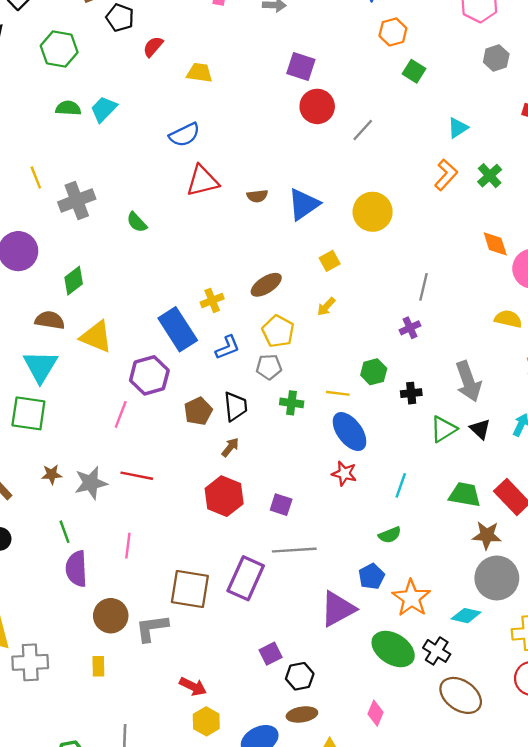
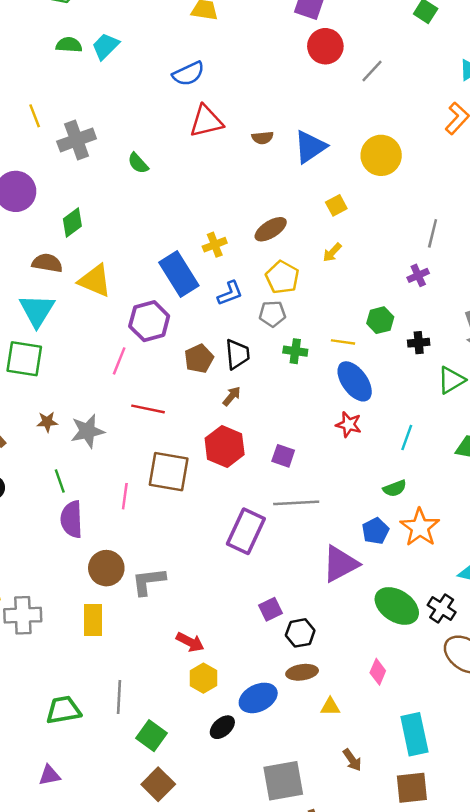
red line: (137, 476) -> (148, 409), moved
brown square: (190, 589) -> (169, 472), moved
orange star: (411, 598) -> (420, 527), moved
yellow rectangle: (98, 666) -> (93, 620), size x1.5

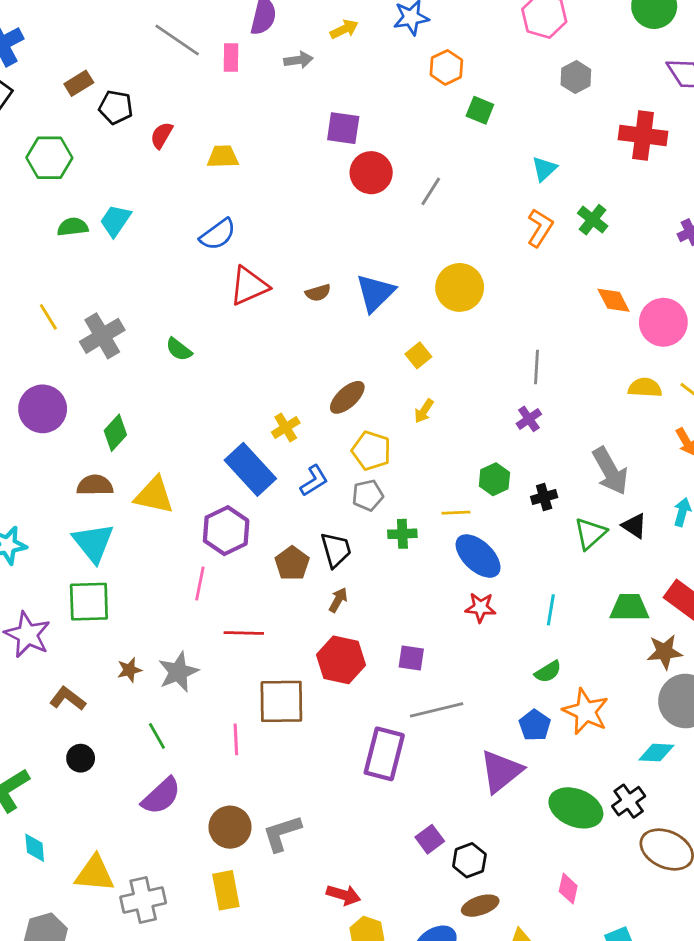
purple semicircle: (72, 519) -> (161, 796), moved, turned -120
black cross: (442, 609) -> (629, 801), turned 32

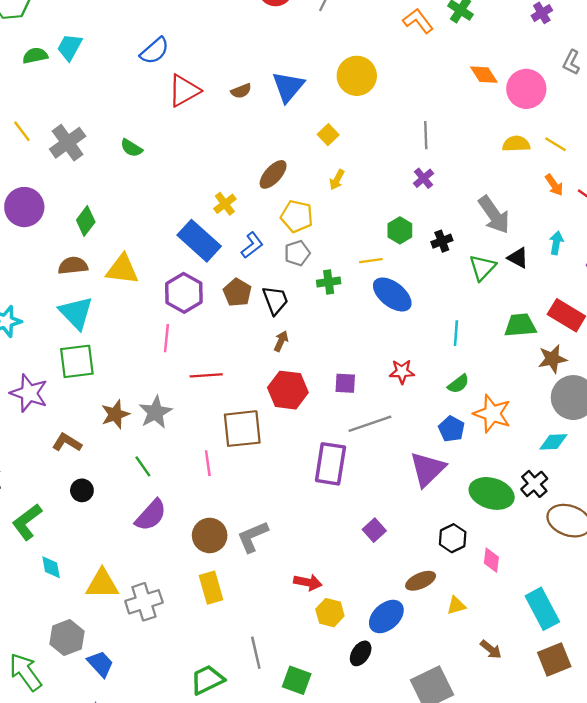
orange L-shape: (540, 228) -> (418, 21), turned -64
brown pentagon: (292, 563) -> (237, 292), moved
red star: (480, 607) -> (402, 372), moved
brown star: (129, 670) -> (115, 414), size x1.4
black hexagon: (469, 860) -> (453, 538), moved

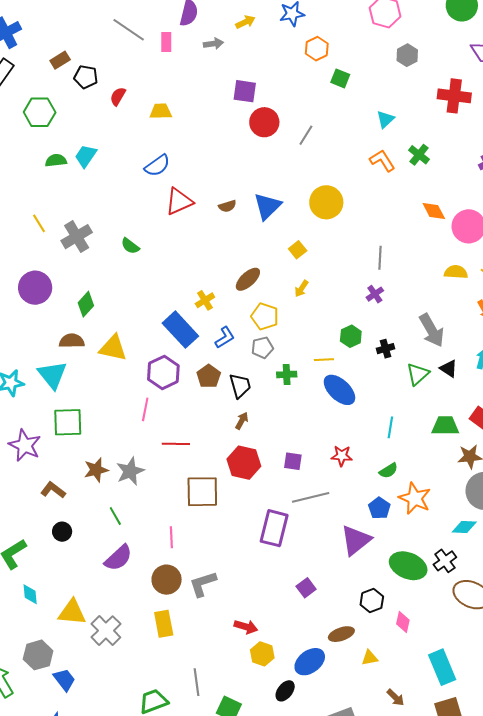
cyan triangle: (76, 313) -> (52, 375), moved
pink line: (208, 463) -> (171, 537), moved
gray cross: (144, 602) -> (106, 631), turned -32

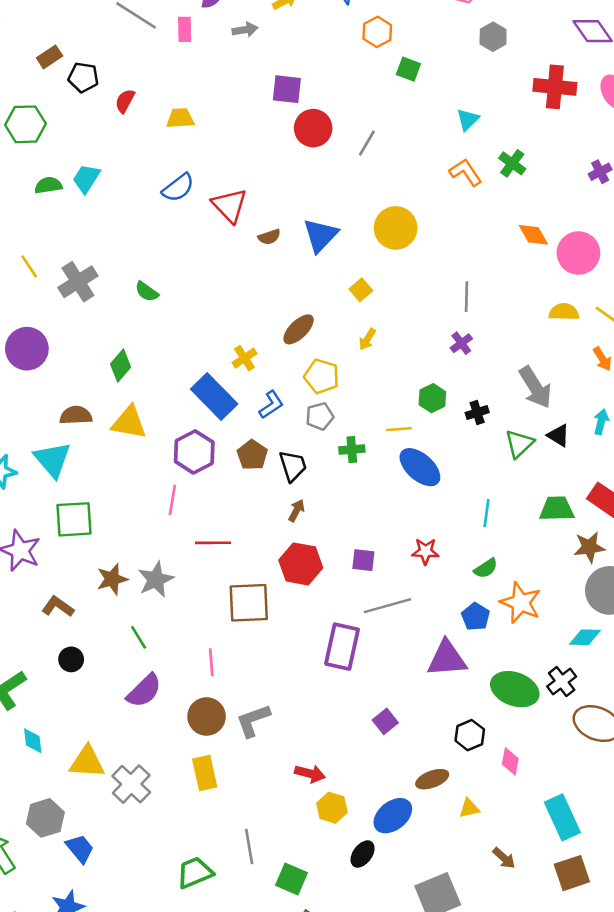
red triangle: (179, 201) -> (230, 205), moved, turned -48
green diamond: (86, 304) -> (121, 366), moved
purple triangle: (356, 540) -> (447, 659), turned 36

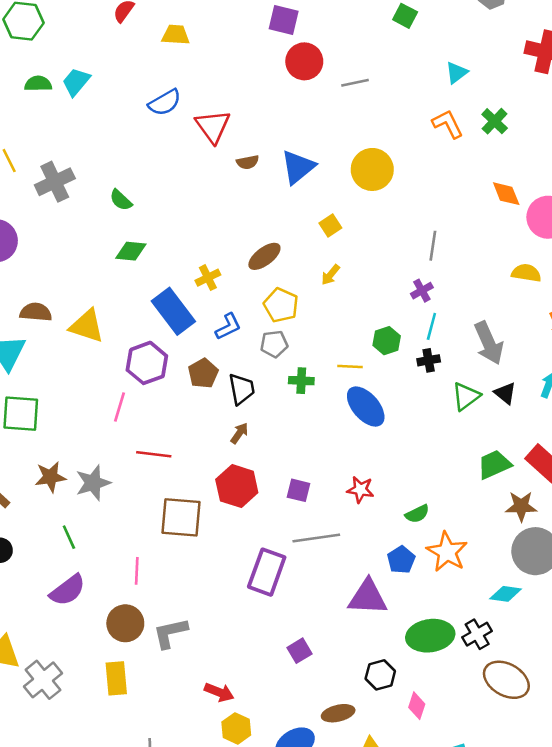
gray line: (367, 143) -> (355, 83), turned 40
green diamond: (121, 366) -> (131, 251), moved, turned 48
green trapezoid: (557, 509) -> (494, 465), turned -30
cyan line: (486, 513) -> (431, 326), moved
green ellipse: (515, 689) -> (430, 636), turned -36

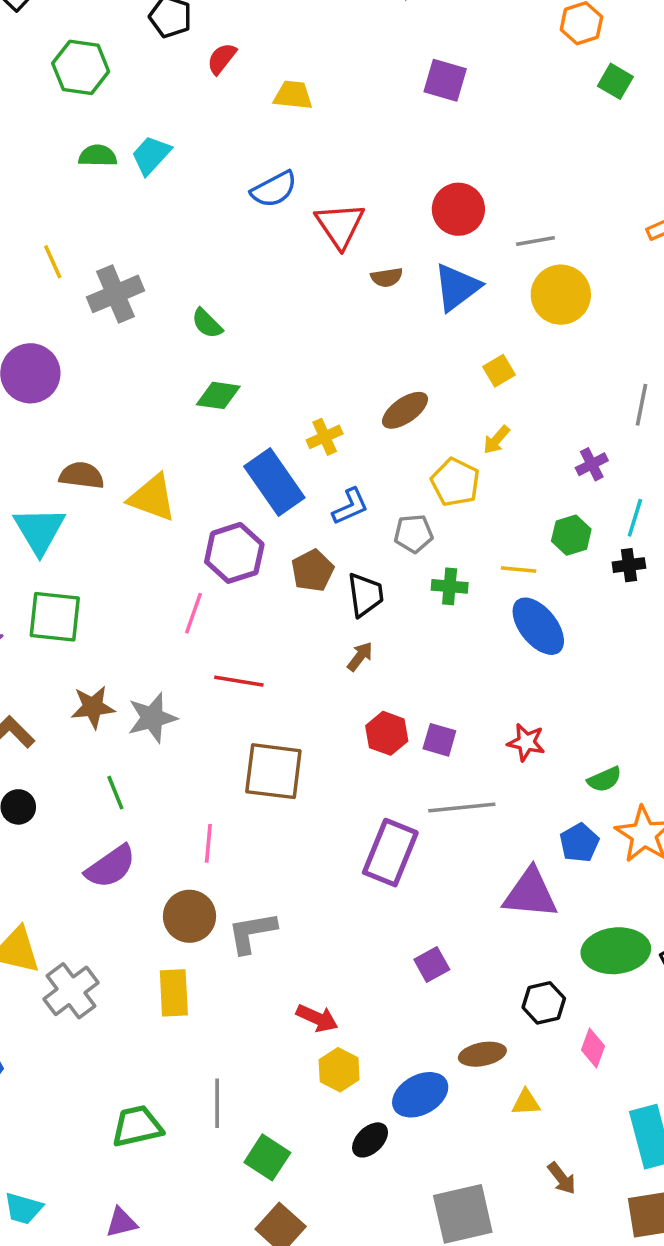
red circle: (304, 61) -> (458, 209), moved
gray line: (355, 83) -> (535, 241), moved
purple cross: (422, 291) -> (592, 464), moved
yellow pentagon: (281, 305) -> (455, 482), moved
red hexagon: (237, 486) -> (387, 733), moved, size x0.7

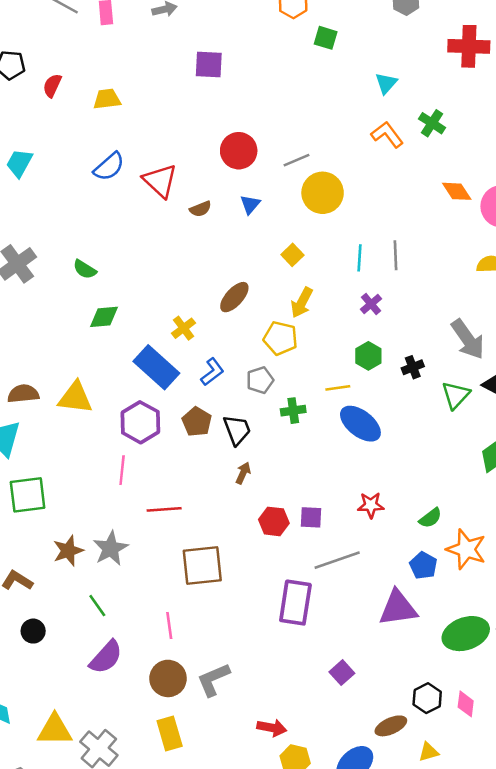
blue triangle: (457, 287) -> (250, 204), size x0.6
yellow arrow: (496, 440) -> (302, 303), size x1.4
cyan line: (635, 518) -> (359, 258), moved
black hexagon: (544, 1003) -> (427, 698), moved

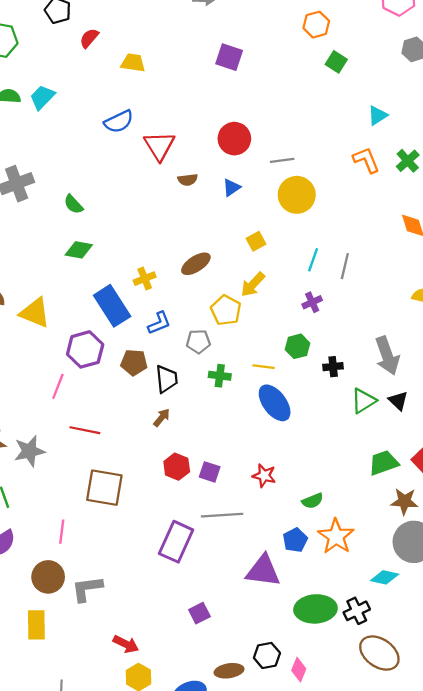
brown pentagon: (197, 422) -> (134, 362), turned 30

